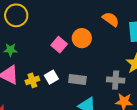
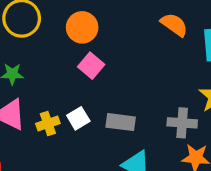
orange circle: (82, 38) -> (82, 27), moved

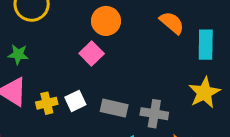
orange circle: (82, 27) -> (106, 21), moved
gray cross: (182, 123) -> (154, 114), moved

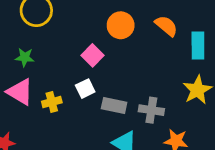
orange circle: (106, 21) -> (121, 25), moved
white square: (75, 101) -> (85, 89), moved

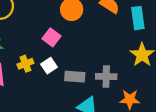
yellow cross: (52, 102) -> (25, 64), moved

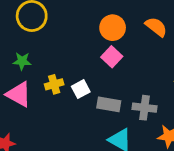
pink square: (52, 37) -> (112, 57), moved

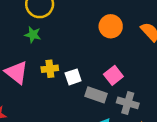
pink square: (112, 57) -> (113, 75), moved
green star: (22, 61) -> (33, 35), moved

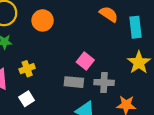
orange circle: (111, 26) -> (43, 20), moved
white square: (73, 77) -> (27, 99), moved

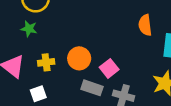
orange semicircle: (109, 14) -> (145, 25), turned -144
orange circle: (43, 20) -> (79, 58), moved

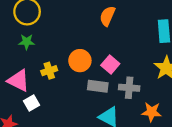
orange semicircle: (145, 25) -> (107, 16), moved, turned 42
white square: (38, 94) -> (31, 103), moved

